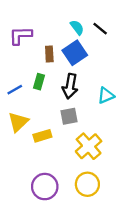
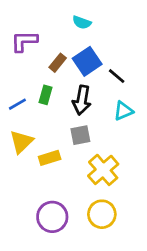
cyan semicircle: (77, 27) -> (82, 22), moved, turned 147
black line: (100, 29) -> (117, 76), moved
brown rectangle: (49, 54) -> (58, 63), turned 42

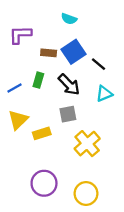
brown rectangle: (58, 63) -> (49, 53), turned 56
black arrow: (82, 100) -> (69, 85), turned -55
yellow circle: (102, 214) -> (86, 193), moved

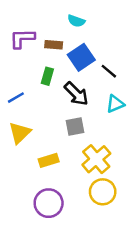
brown rectangle: (49, 53) -> (54, 45), moved
green rectangle: (38, 80) -> (47, 76), moved
yellow rectangle: (42, 133) -> (49, 160), moved
yellow circle: (86, 193) -> (103, 192), moved

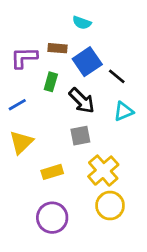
purple L-shape: (22, 38) -> (24, 58), moved

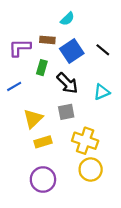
cyan semicircle: (82, 23) -> (67, 19), turned -64
black line: (117, 76) -> (103, 50), moved
yellow triangle: (21, 142) -> (33, 119), moved
yellow cross: (103, 171) -> (85, 141), turned -30

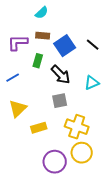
cyan semicircle: (67, 19) -> (42, 13), moved
yellow triangle: (33, 119) -> (18, 109), moved
purple circle: (43, 179) -> (55, 162), moved

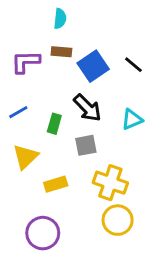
cyan semicircle: (42, 13) -> (60, 19), turned -40
green rectangle: (38, 61) -> (54, 124), moved
purple circle: (55, 162) -> (43, 233), moved

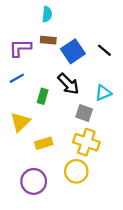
blue line: (18, 112) -> (17, 78), moved
gray square: (86, 145) -> (84, 113), moved, turned 30
yellow circle: (118, 220) -> (76, 171), moved

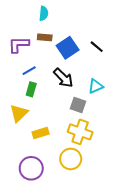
blue line: (17, 78) -> (29, 71), moved
green rectangle: (43, 96) -> (31, 89), moved

